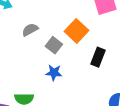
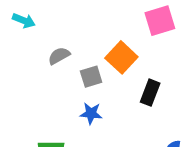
gray square: (54, 45) -> (91, 77), turned 35

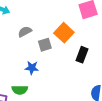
blue star: (91, 113) -> (32, 68), moved

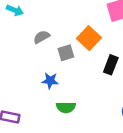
green semicircle: (20, 90) -> (66, 107), moved

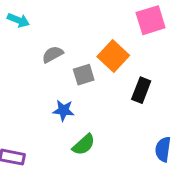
green semicircle: (66, 107) -> (84, 145), turned -42

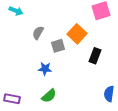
gray semicircle: (53, 54) -> (38, 33), turned -32
green semicircle: (84, 145) -> (49, 96), moved

